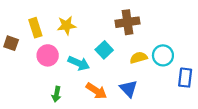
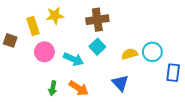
brown cross: (127, 22) -> (97, 20), moved
yellow star: (66, 25) -> (55, 16), moved
orange arrow: (96, 91) -> (79, 88), moved

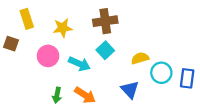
yellow star: (55, 16) -> (63, 28), moved
yellow rectangle: (33, 26) -> (27, 19), moved
cyan circle: (152, 52) -> (161, 73), moved

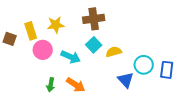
yellow rectangle: (27, 19) -> (31, 31), moved
yellow semicircle: (140, 58) -> (114, 52), moved
blue triangle: (130, 90) -> (126, 80), moved

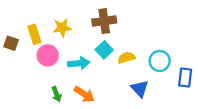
cyan arrow: (71, 57) -> (79, 63), turned -30
cyan circle: (144, 65) -> (160, 61), moved
green arrow: (51, 85) -> (57, 94), turned -32

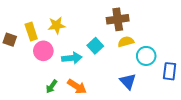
brown cross: (104, 21) -> (118, 19), moved
yellow semicircle: (126, 58) -> (126, 42), moved
green arrow: (57, 94) -> (51, 86), turned 56

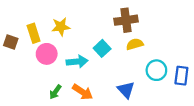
cyan circle: (146, 56) -> (156, 70), moved
blue triangle: (128, 81) -> (126, 90), moved

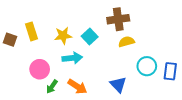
yellow star: (61, 27) -> (63, 36), moved
cyan square: (102, 48) -> (90, 37), moved
pink circle: (47, 54) -> (40, 69), moved

